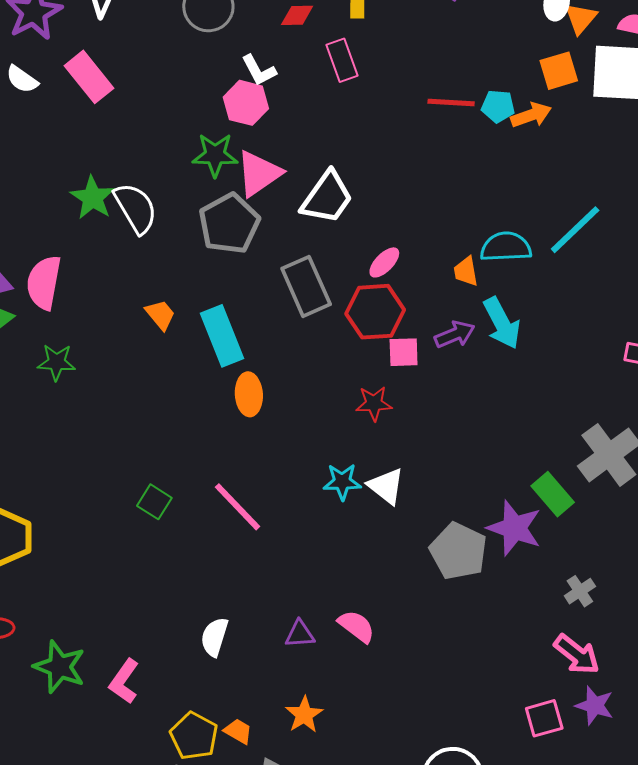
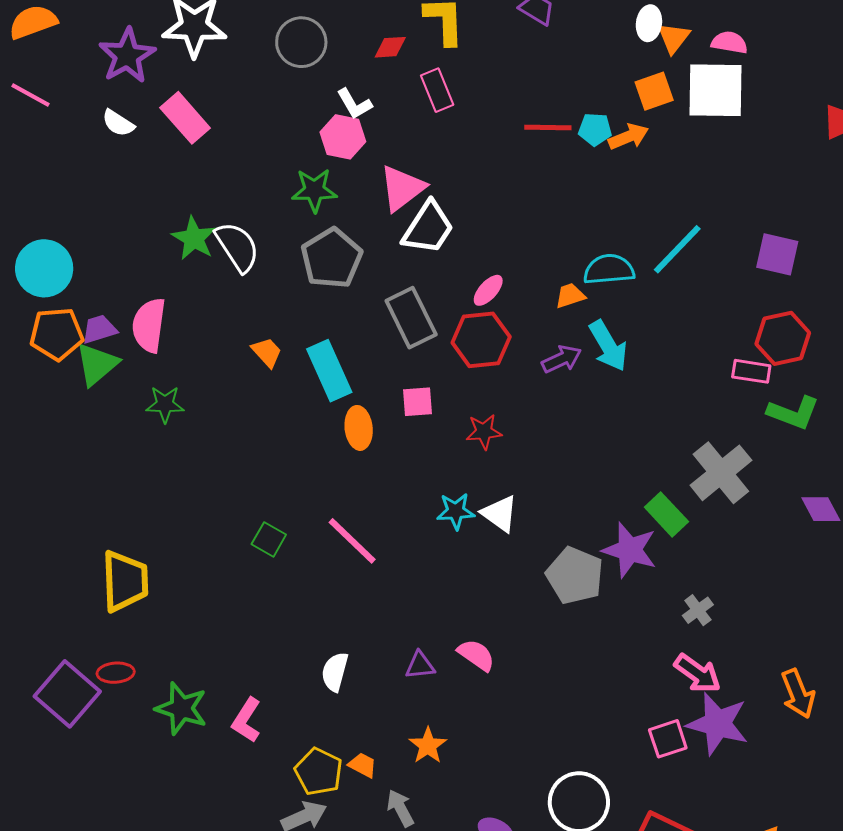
pink triangle: (259, 173) -> (402, 188), moved
orange trapezoid: (466, 271) -> (570, 296), turned 84
pink square: (404, 352) -> (418, 402), moved
purple star: (595, 705) -> (718, 724), size x1.6

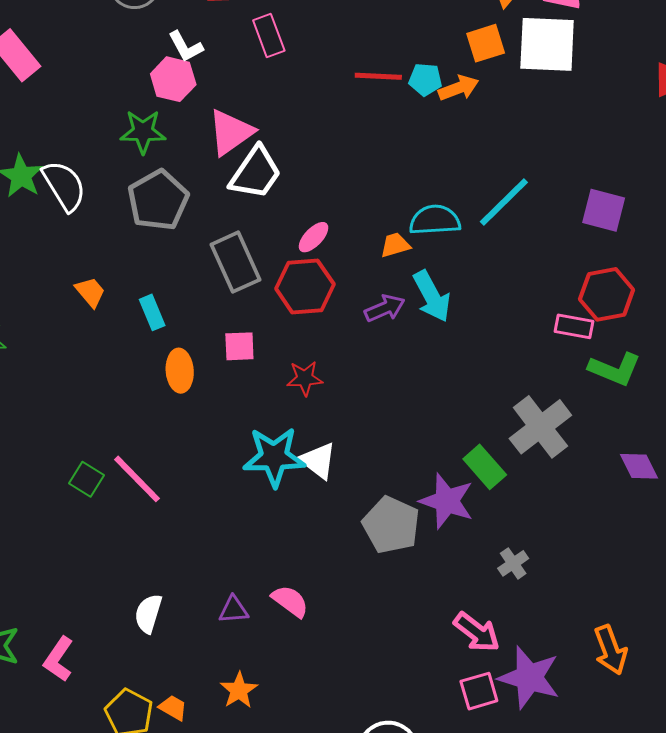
cyan rectangle: (329, 371) -> (152, 312), size x0.6
cyan star: (456, 511) -> (274, 457), size x1.6
pink line: (352, 541) -> (137, 479), moved
pink arrow: (698, 673) -> (477, 632), moved

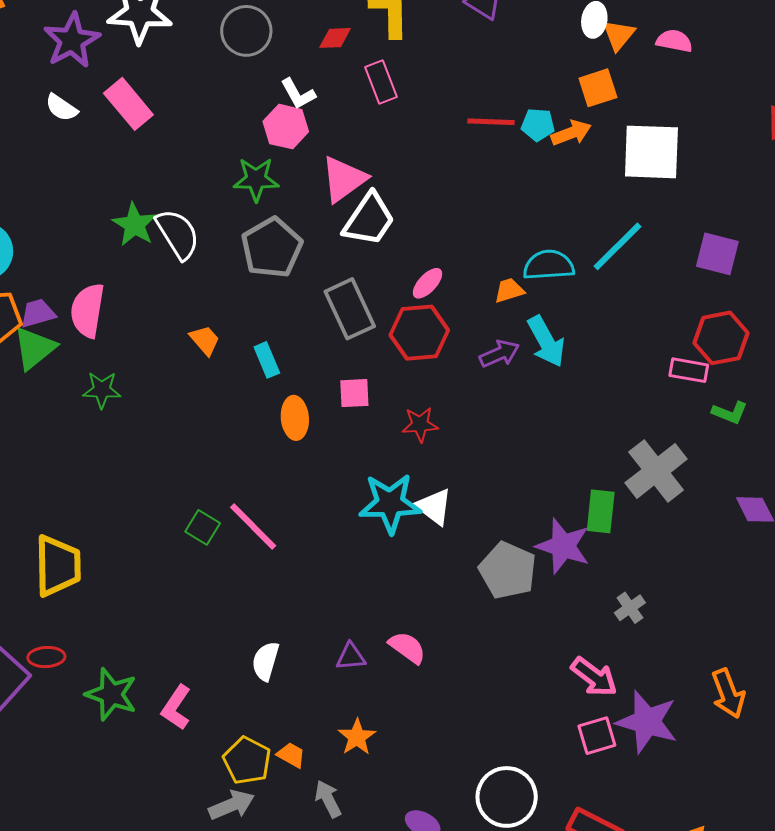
white square: (547, 44) -> (651, 152), moved
green L-shape: (615, 369) -> (730, 413), size x0.7
green rectangle: (485, 467) -> (601, 511), turned 48

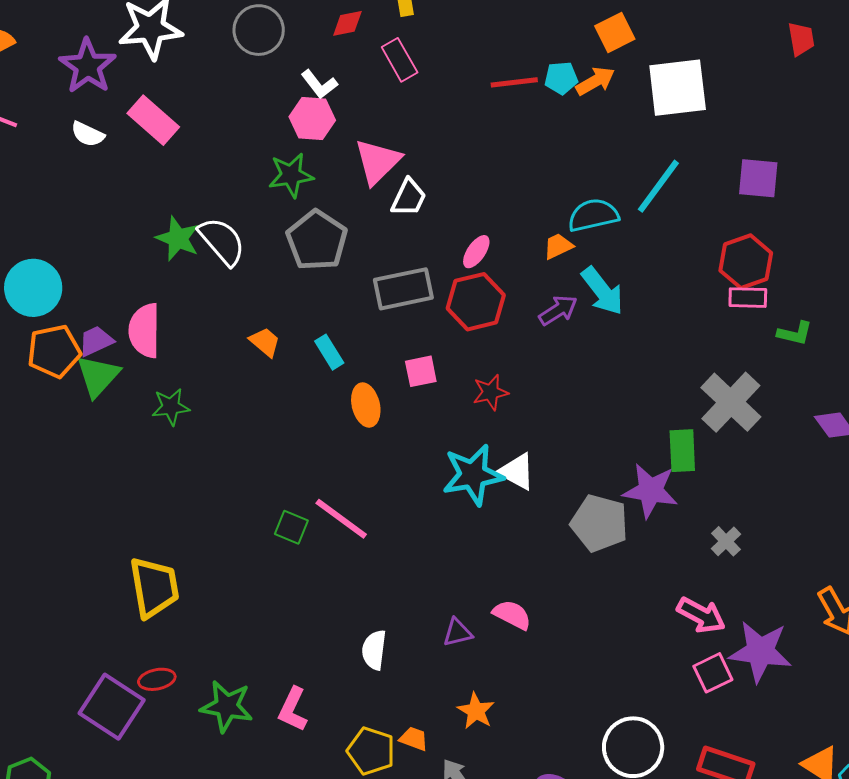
white trapezoid: (369, 220) -> (409, 198), size x0.7
gray rectangle: (350, 309) -> (403, 289), turned -68
red hexagon: (721, 338) -> (746, 262), moved

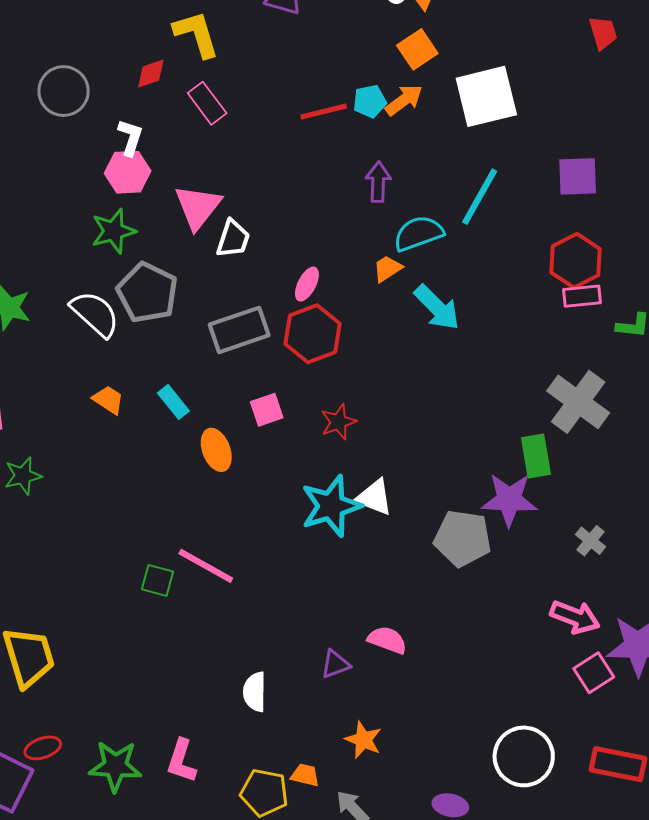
white L-shape: (319, 84) -> (130, 137), turned -117
white semicircle: (222, 241) -> (95, 314), moved
purple arrow: (558, 310) -> (378, 182), moved, turned -48

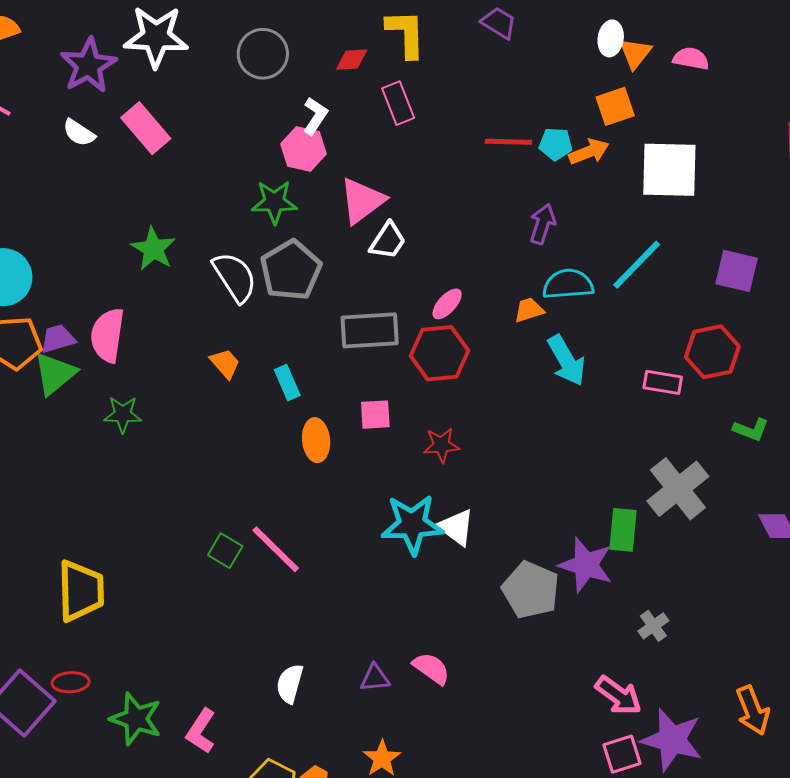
pink rectangle: (582, 296) -> (663, 382), moved

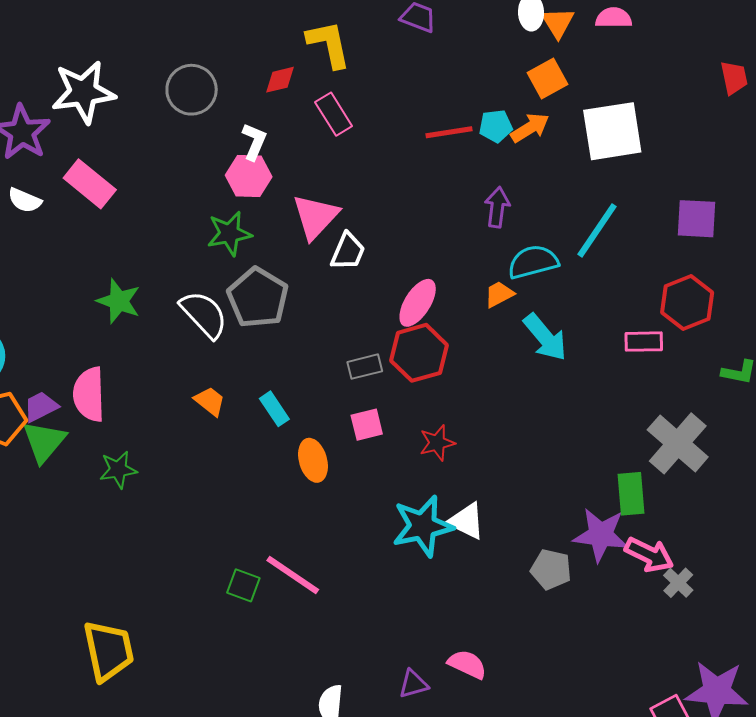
pink ellipse: (447, 304) -> (418, 303), size x1.4
gray rectangle: (370, 330) -> (365, 367), moved, size x0.6
gray pentagon: (531, 590) -> (551, 569), size x0.7
pink arrow: (618, 695) -> (649, 555), moved

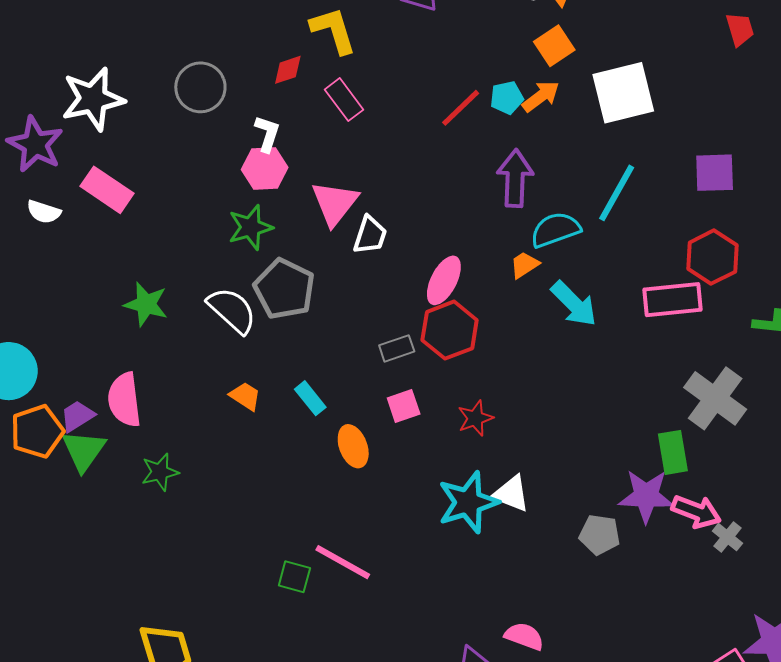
red line: (449, 132) -> (461, 108), turned -30
purple arrow: (497, 207) -> (515, 178), size x1.4
pink rectangle: (644, 342) -> (672, 300), size x1.5

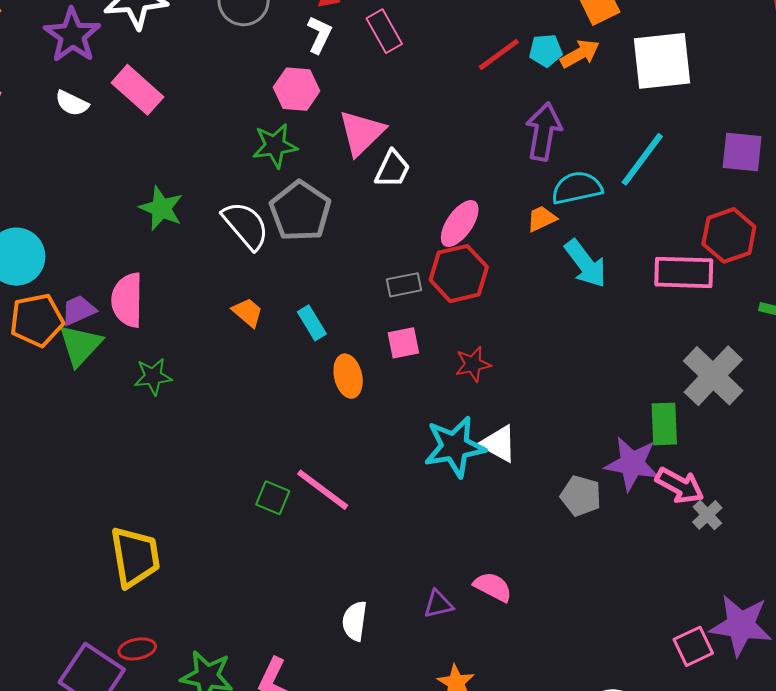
white L-shape: (267, 134) -> (319, 35), moved

